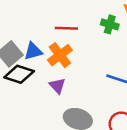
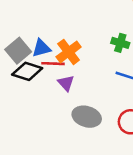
green cross: (110, 24) -> (120, 43), moved
red line: (66, 28) -> (53, 64), moved

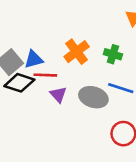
orange cross: (69, 52) -> (77, 52), moved
gray ellipse: (87, 117) -> (93, 97), moved

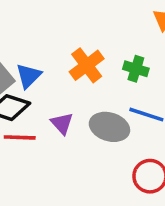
blue triangle: (34, 59) -> (29, 76), turned -30
red line: (45, 75) -> (20, 137), moved

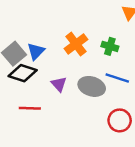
red line: (20, 137) -> (30, 108), moved

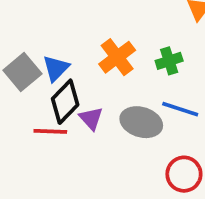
green cross: (110, 46) -> (169, 61), turned -35
black diamond: (23, 73) -> (65, 102), moved, turned -64
red line: (30, 108) -> (50, 131), moved

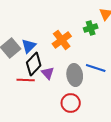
green cross: (169, 61) -> (91, 28), moved
gray ellipse: (141, 122) -> (75, 75), turned 65
red circle: (184, 174) -> (71, 103), moved

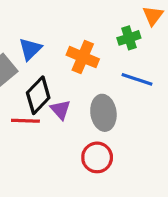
orange cross: (62, 40) -> (83, 57), turned -30
blue triangle: (29, 46) -> (30, 49), moved
blue line: (96, 68) -> (137, 79), moved

